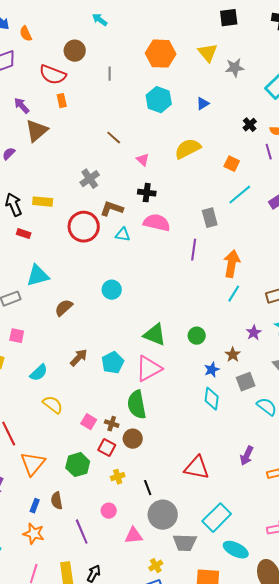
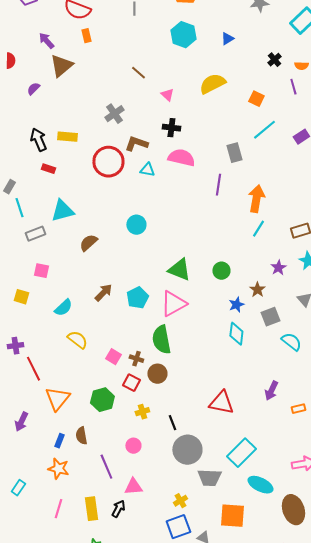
pink triangle: (134, 536) -> (133, 487), moved

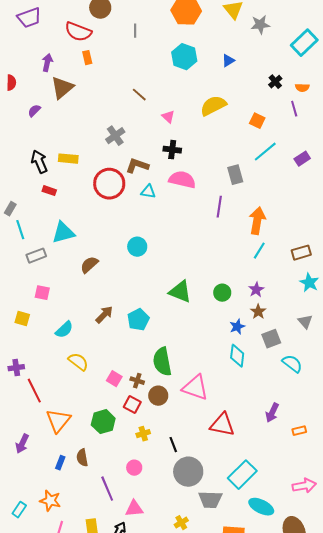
purple arrow: (46, 41) -> (47, 63), turned 54
purple star: (278, 268) -> (256, 290), moved
pink triangle: (173, 304) -> (195, 388), moved, turned 48
orange star: (58, 469) -> (50, 501), moved

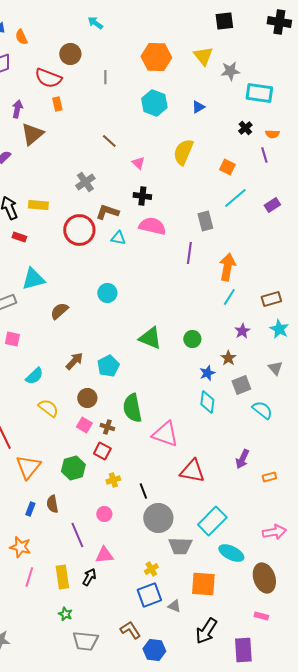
cyan rectangle: (304, 43) -> (259, 93), moved, turned 52
yellow semicircle: (213, 106) -> (183, 152), turned -40
purple star: (256, 290) -> (242, 331), moved
brown circle: (158, 396) -> (87, 398), moved

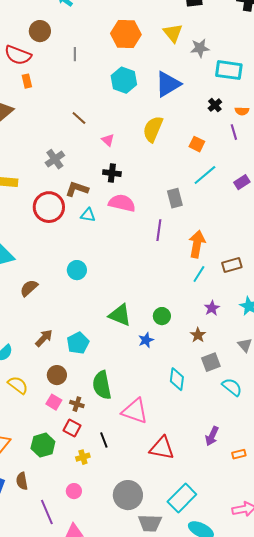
blue triangle: (198, 107) -> (168, 84), size x2.0
brown rectangle: (271, 299) -> (232, 265), moved
blue star: (207, 373) -> (146, 340), moved
black line: (143, 491) -> (104, 440), moved

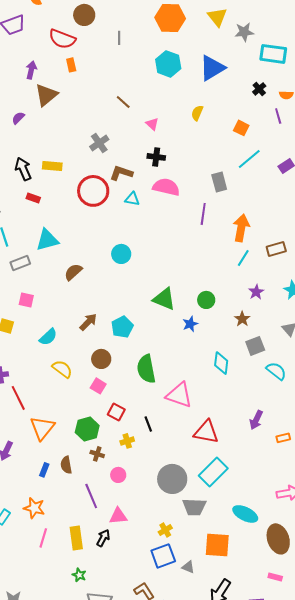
yellow semicircle: (153, 129) -> (197, 113), size x0.6
brown cross: (77, 404) -> (97, 454), moved
cyan rectangle: (182, 498) -> (213, 472), moved

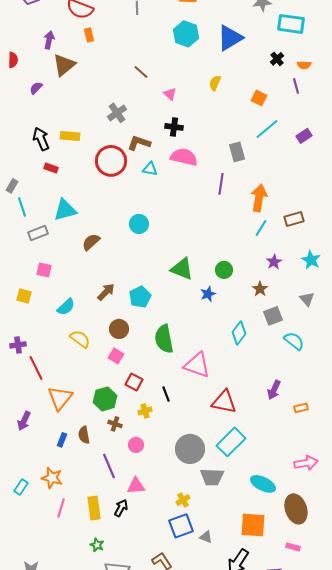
cyan diamond: (221, 363) -> (239, 333), turned 30
orange square: (217, 545) -> (253, 525), moved

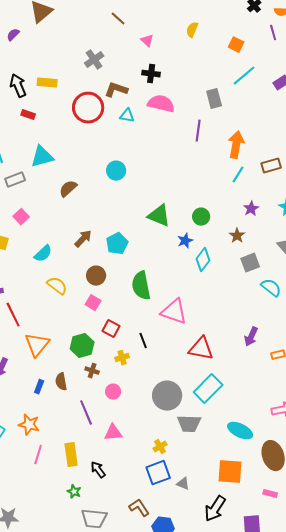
pink square: (44, 270) -> (21, 217), turned 35
cyan diamond: (239, 333) -> (203, 260), moved
black arrow: (121, 508) -> (98, 470), moved, turned -66

